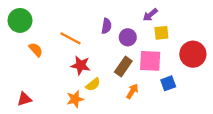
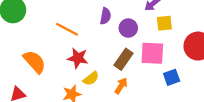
orange semicircle: (36, 50) -> (35, 62), moved, size x1.5
orange arrow: (132, 91) -> (121, 86), moved

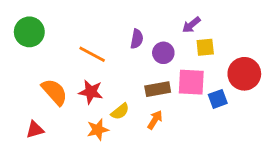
red star: (78, 58) -> (91, 92), moved
brown rectangle: (123, 59) -> (158, 89), turned 45
blue square: (172, 77) -> (218, 99), moved

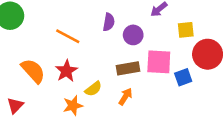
yellow square: (205, 47) -> (186, 30), moved
red star: (91, 92) -> (66, 71), turned 30
red triangle: (35, 130) -> (15, 106), turned -30

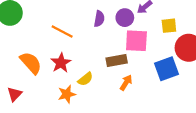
purple circle: (133, 35) -> (125, 18), moved
pink square: (159, 62) -> (136, 41), moved
blue square: (183, 77) -> (167, 69), size x1.5
orange arrow: (125, 97) -> (126, 83), moved

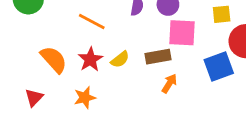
yellow semicircle: (85, 79) -> (120, 59), moved
orange star: (67, 94) -> (85, 98), moved

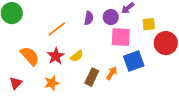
orange line: (92, 21) -> (57, 29), turned -66
brown rectangle: (158, 57) -> (92, 77), moved, turned -54
blue square: (219, 67) -> (134, 61), moved

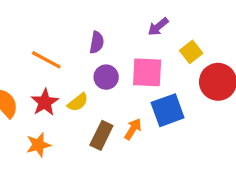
purple circle: (111, 17) -> (106, 77), moved
yellow square: (149, 24) -> (191, 52), turned -32
orange line: (57, 29) -> (46, 60), turned 66

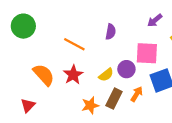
purple circle: (106, 77) -> (126, 69), moved
yellow semicircle: (78, 102) -> (106, 75), moved
orange star: (38, 145) -> (90, 105), moved

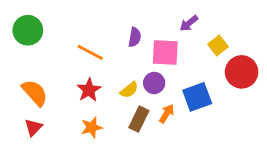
pink square: (147, 53) -> (165, 52), moved
orange semicircle: (44, 75) -> (35, 93), moved
orange star: (90, 105) -> (92, 127), moved

